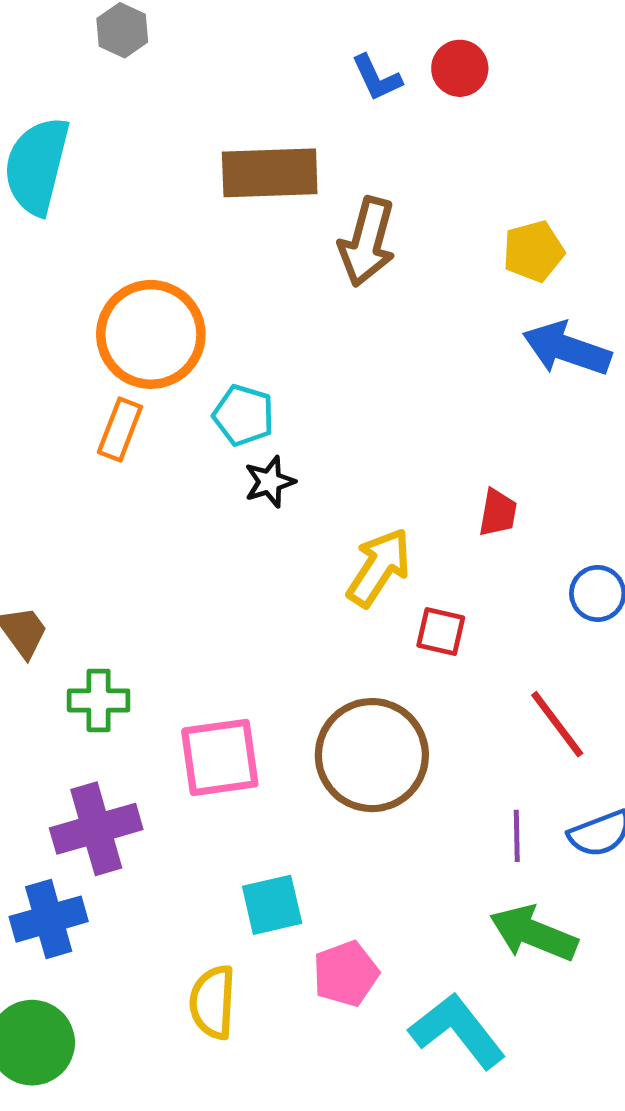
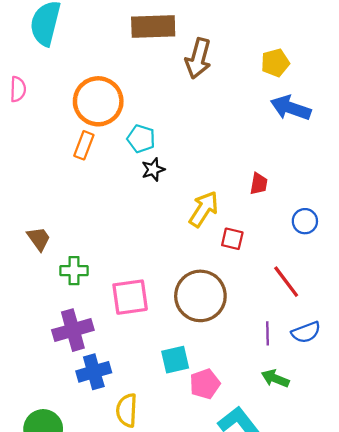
cyan square: (272, 905) -> (175, 360), moved
blue cross: (49, 919) -> (94, 372), moved
green arrow: (533, 933) -> (275, 378), size x0.7
pink pentagon: (346, 974) -> (205, 384), moved

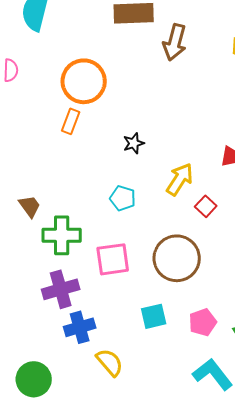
cyan pentagon: (141, 139) -> (123, 198), moved
red square: (232, 239) -> (206, 206), turned 30
green cross: (74, 271) -> (62, 235), size x1.5
pink pentagon: (205, 384) -> (203, 322), moved
yellow semicircle: (127, 410) -> (110, 362), turned 136

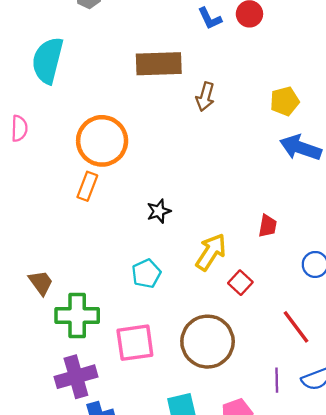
brown arrow: (175, 42) -> (205, 97), size x0.7
cyan pentagon: (123, 198) -> (146, 274), turned 30

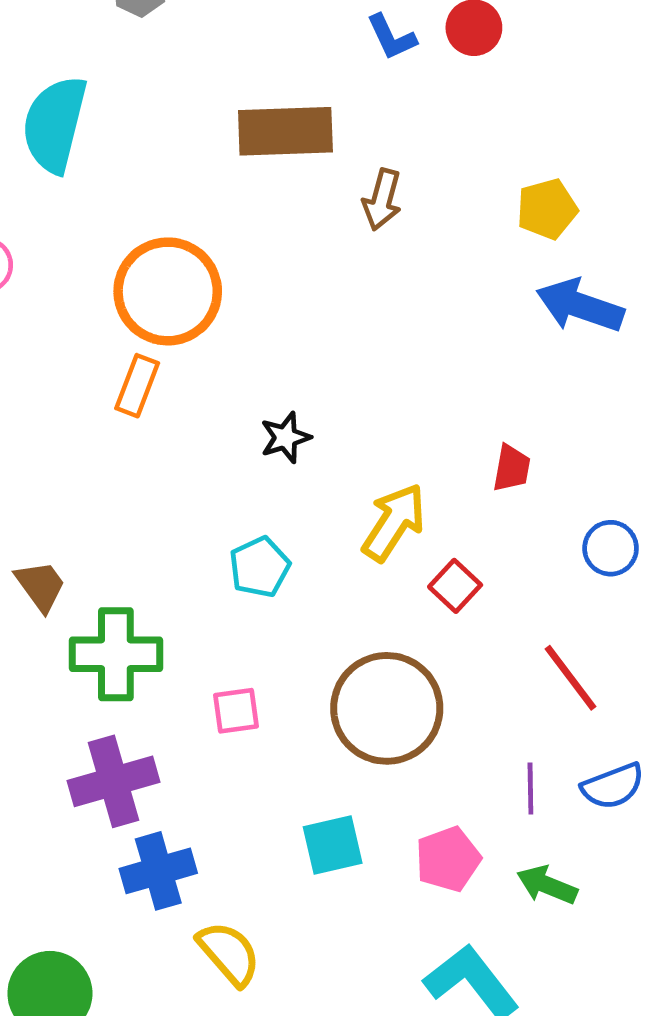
pink square: (135, 343) -> (236, 711), size x0.6

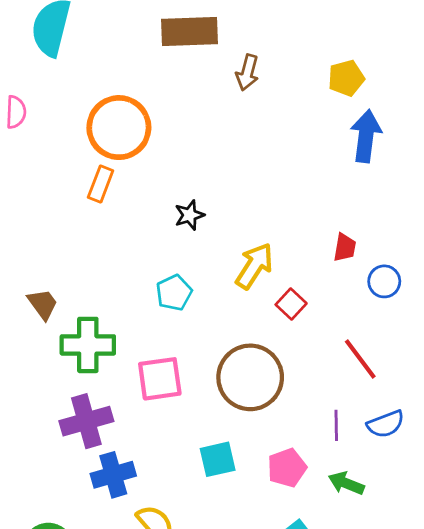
blue arrow: (580, 306) -> (366, 136), turned 78
red trapezoid: (512, 468) -> (345, 248), moved
pink square: (236, 711) -> (160, 379), size x1.6

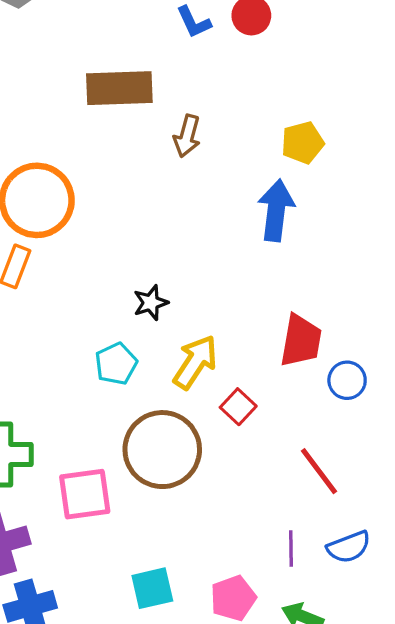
blue arrow: (366, 136) -> (276, 210), moved
black star: (189, 215) -> (151, 303), moved
red trapezoid: (345, 248) -> (301, 341), size x1.6
cyan pentagon: (174, 293) -> (116, 364), moved
brown circle: (250, 377) -> (162, 450), moved

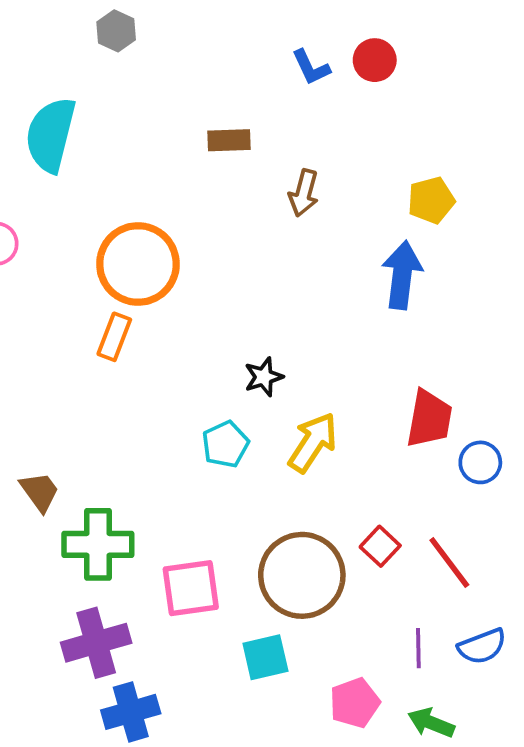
brown rectangle: (119, 88) -> (229, 140), size x0.6
red square: (238, 407) -> (380, 546), moved
brown circle: (162, 450) -> (302, 575), moved
cyan square: (152, 588) -> (265, 657), moved

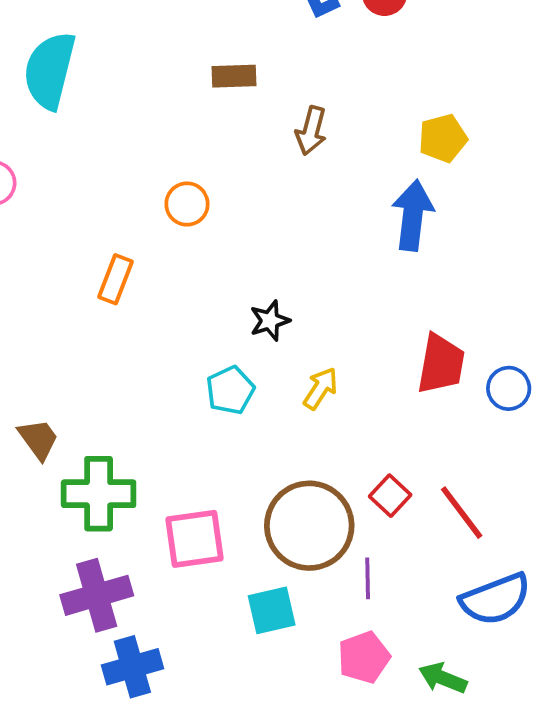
orange circle: (138, 264) -> (187, 204), moved, size x0.5
yellow arrow: (313, 442) -> (321, 388), size x0.7
blue circle: (480, 462) -> (509, 388), moved
blue semicircle: (482, 646) -> (495, 599), size x1.4
purple line: (418, 648) -> (368, 578), moved

